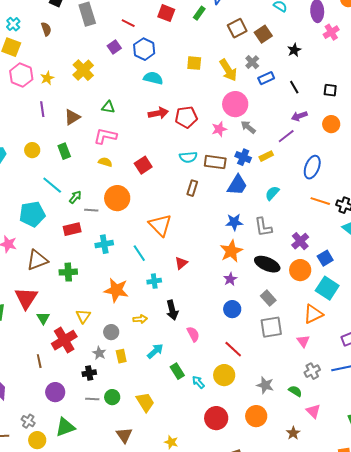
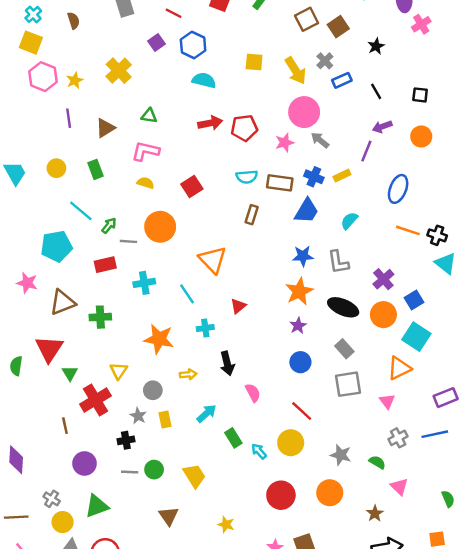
purple line: (286, 136) -> (366, 151), turned -30

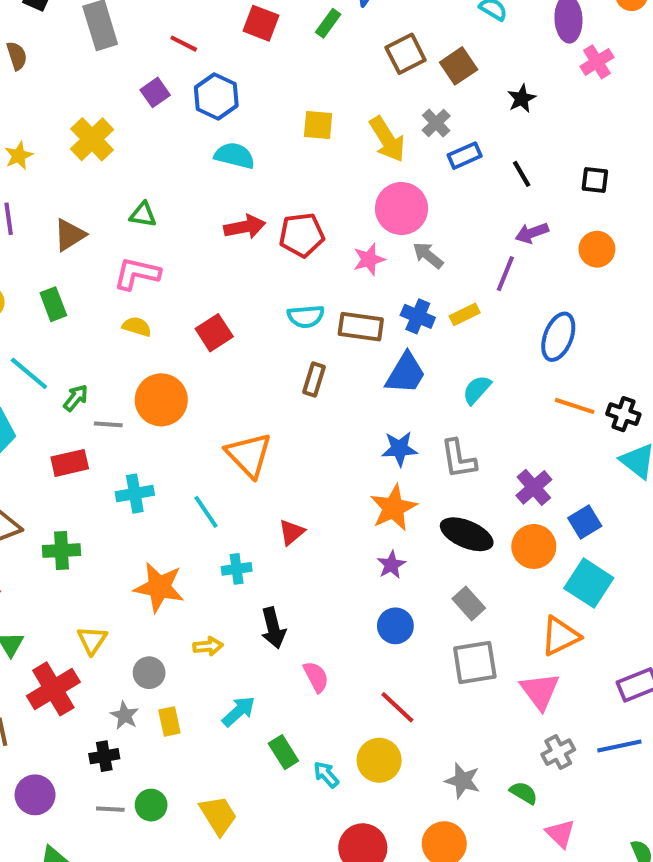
pink triangle: (387, 401) -> (540, 691), size x1.5

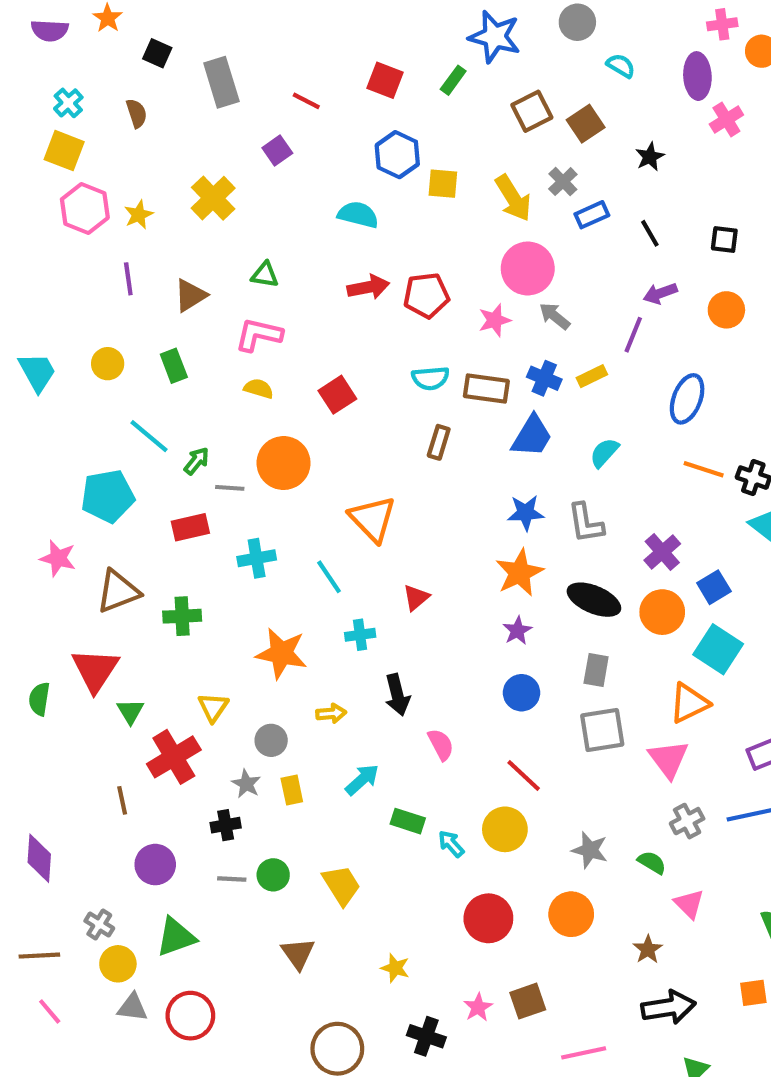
blue hexagon: (216, 97) -> (397, 155), moved
gray rectangle: (469, 603) -> (596, 670), turned 52
green rectangle: (283, 752) -> (408, 821), turned -40

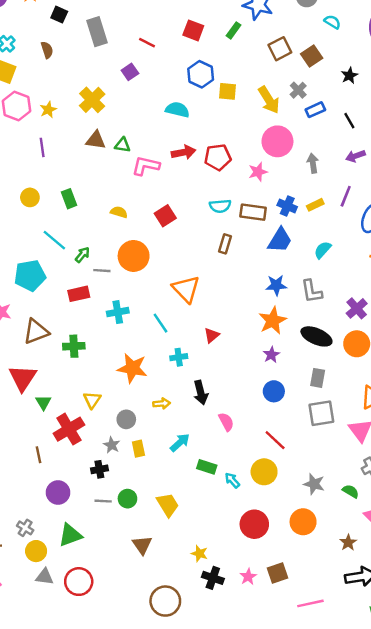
brown triangle: (190, 295) -> (96, 140), moved, turned 40
gray arrow: (555, 316) -> (313, 163), moved, turned 42
pink L-shape: (259, 335) -> (146, 166), moved
purple line: (633, 335) -> (346, 196), moved
black cross: (426, 1036) -> (213, 578), moved

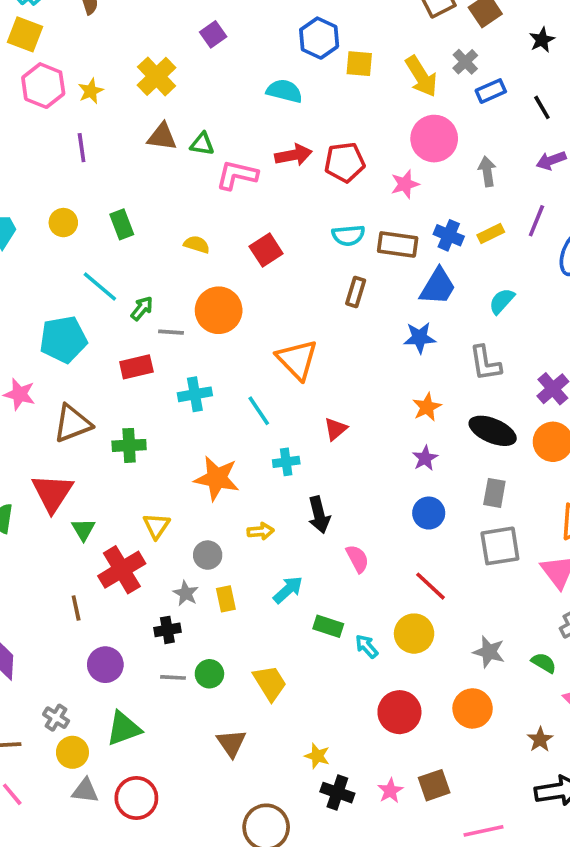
blue star: (276, 285) -> (420, 338), moved
orange star: (273, 321) -> (427, 407), size x0.7

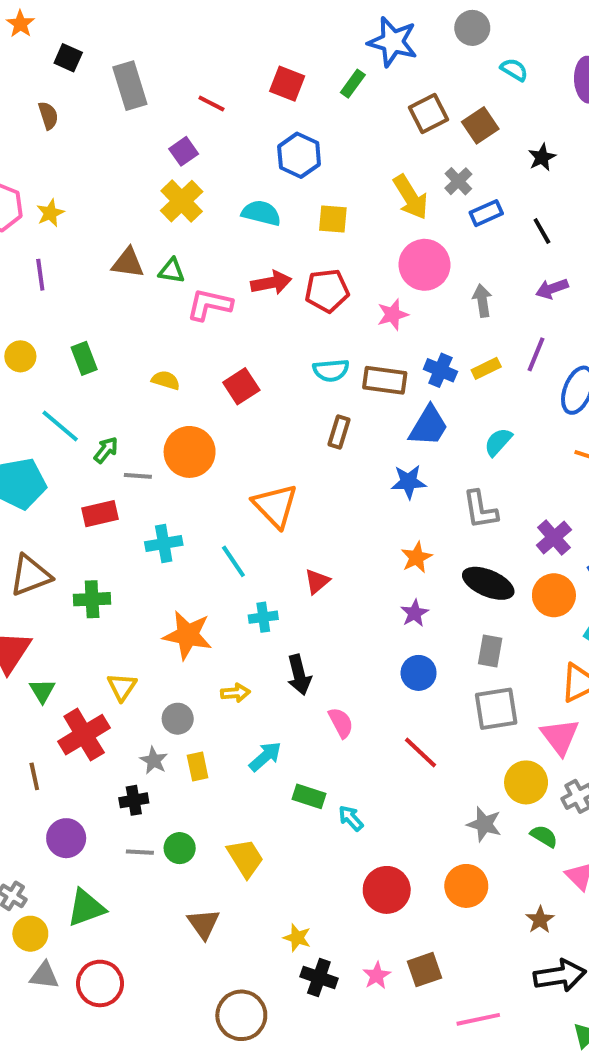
yellow square: (359, 64) -> (333, 219), moved
yellow cross: (156, 76) -> (182, 201), moved
yellow circle: (414, 634) -> (526, 782), moved

